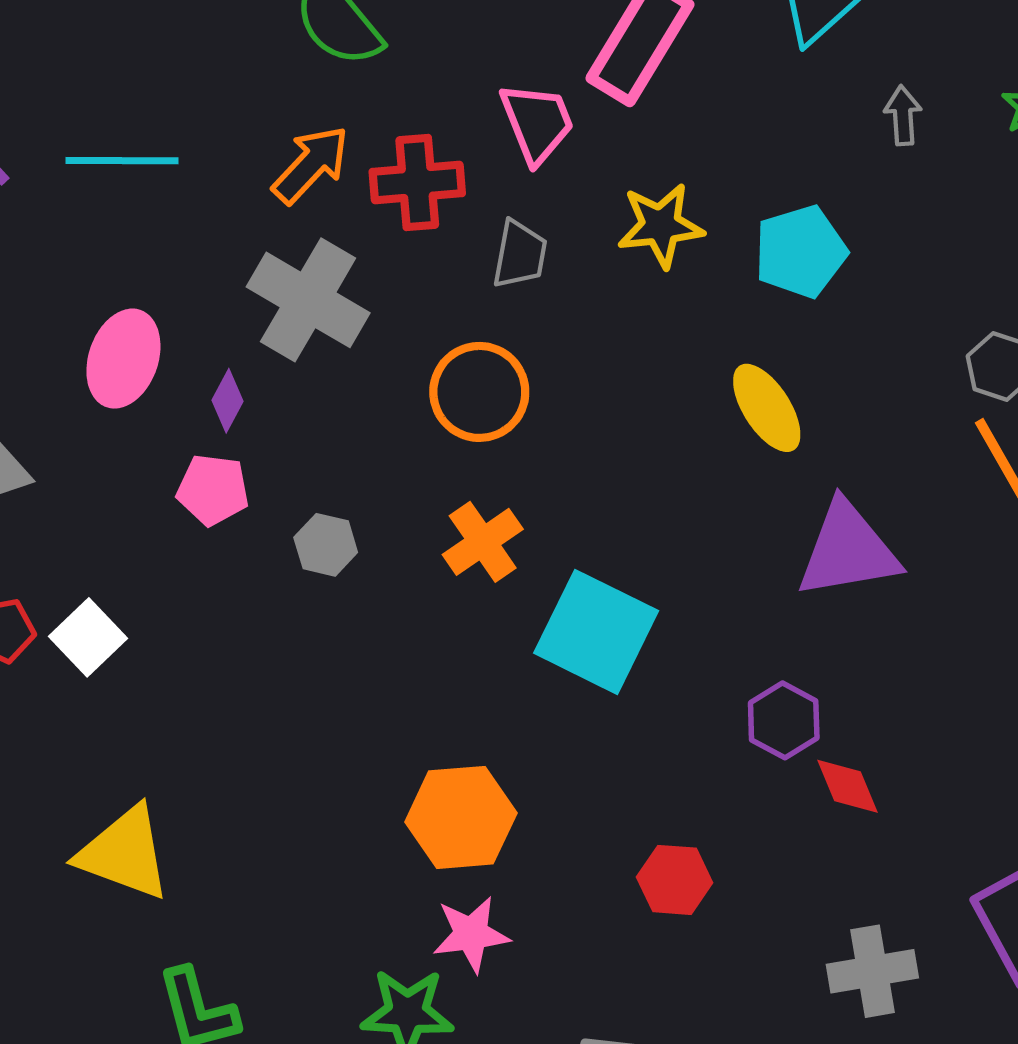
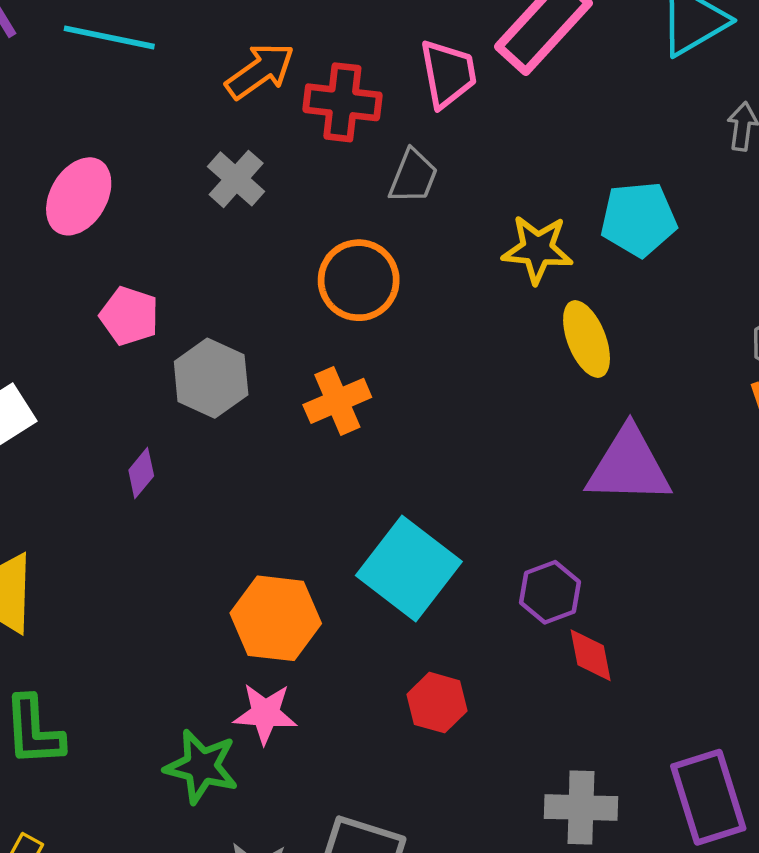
yellow star: (661, 225) -> (537, 249), moved
gray cross: (308, 300) -> (236, 179), size x0.6
purple diamond: (228, 401) -> (141, 473), moved
gray hexagon: (326, 545) -> (211, 378), size x1.5
cyan square: (596, 632) -> (409, 569), moved

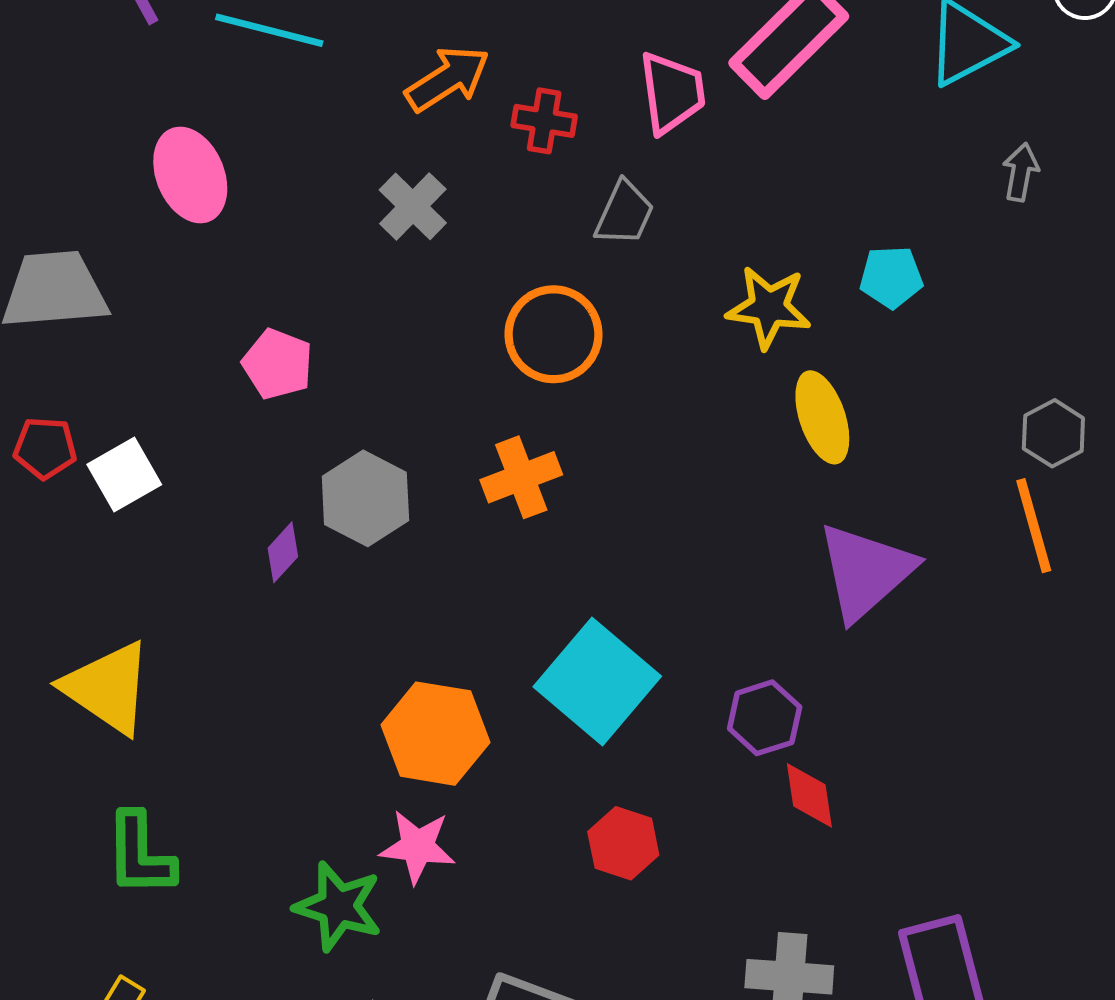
red cross: (342, 102) -> (544, 121), size x0.7
pink ellipse: (79, 196) -> (190, 175), moved, turned -56
cyan pentagon: (639, 219) -> (891, 277), size x0.7
gray hexagon: (211, 378) -> (365, 498), moved
purple triangle: (629, 466) -> (866, 571), turned -46

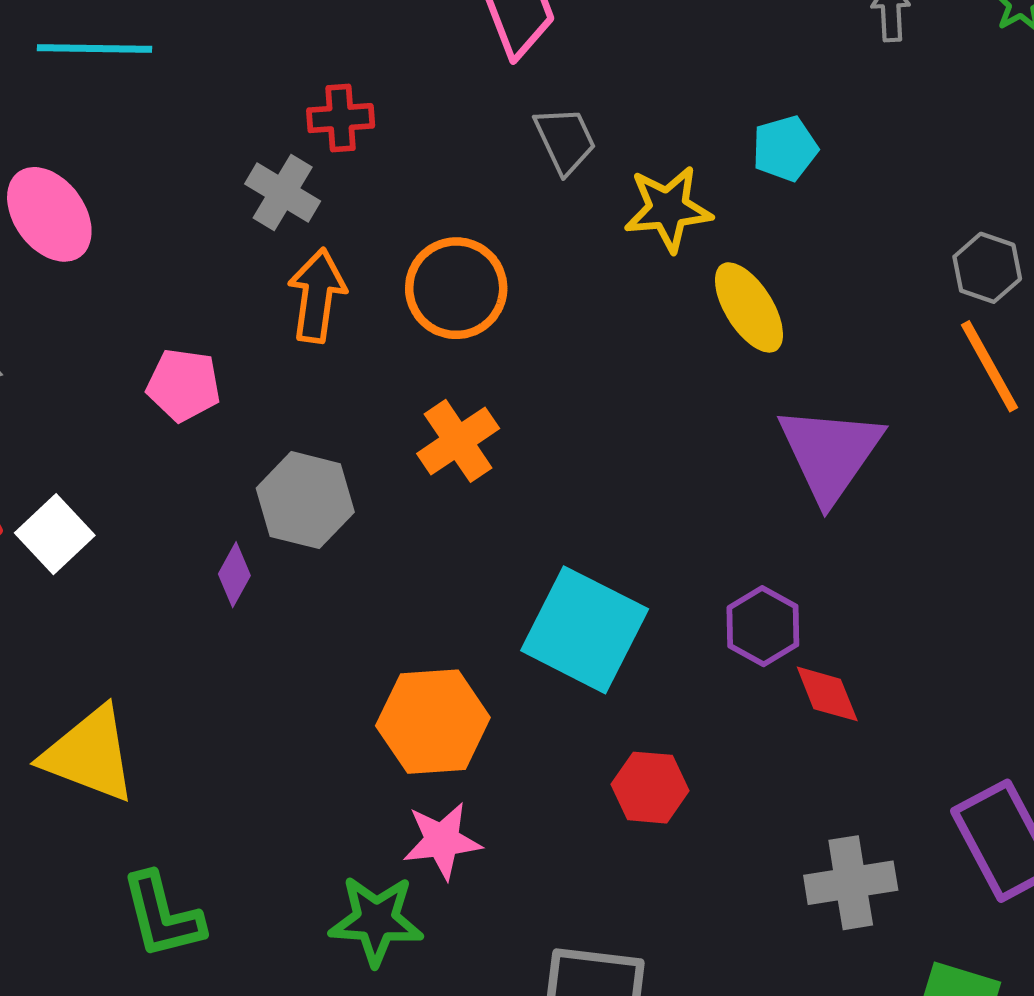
orange arrow: (447, 79) -> (317, 295), moved, turned -36
red cross: (544, 121) -> (341, 118), moved
gray trapezoid: (624, 213) -> (565, 140), moved, turned -36

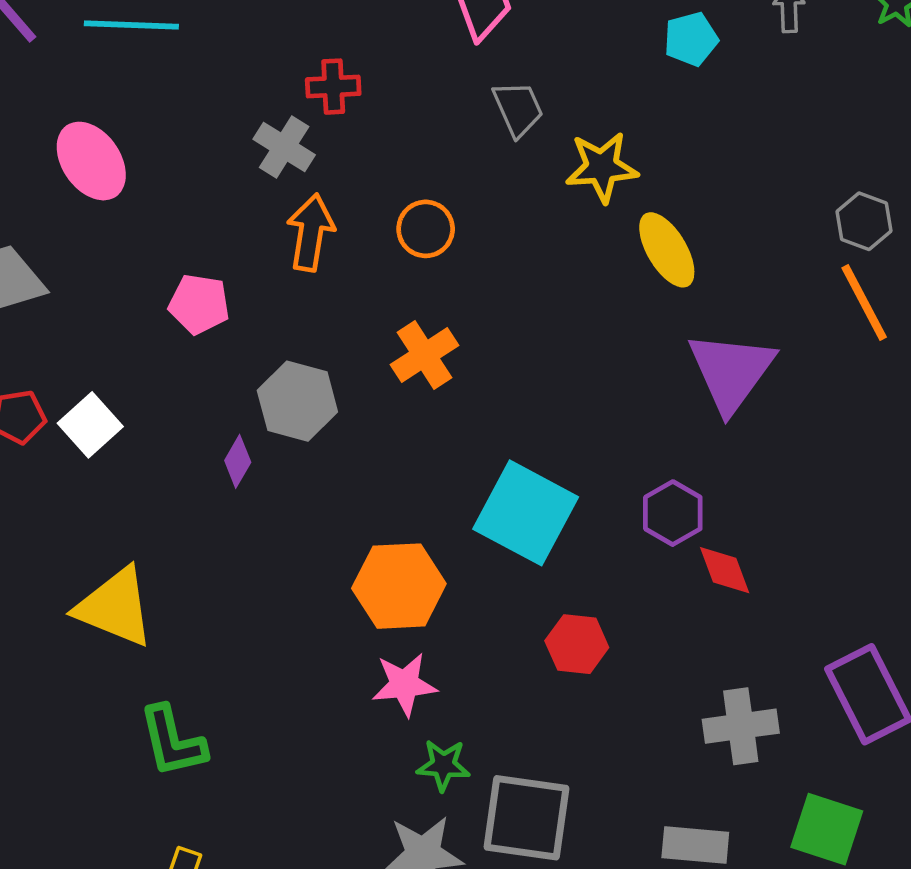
cyan pentagon: (785, 149) -> (691, 39), moved
orange circle: (456, 288) -> (426, 229), size x0.7
green star: (376, 920) -> (443, 765), moved, size x0.7

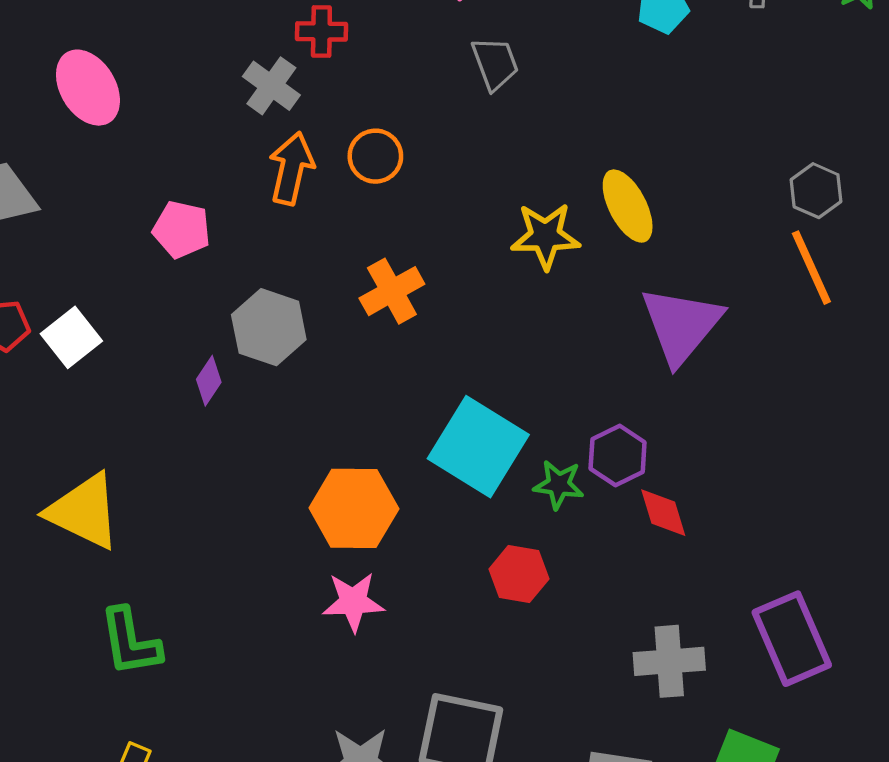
yellow star: (602, 167) -> (545, 236), moved
orange circle: (426, 229) -> (375, 156), moved
green star: (443, 765) -> (559, 485), moved

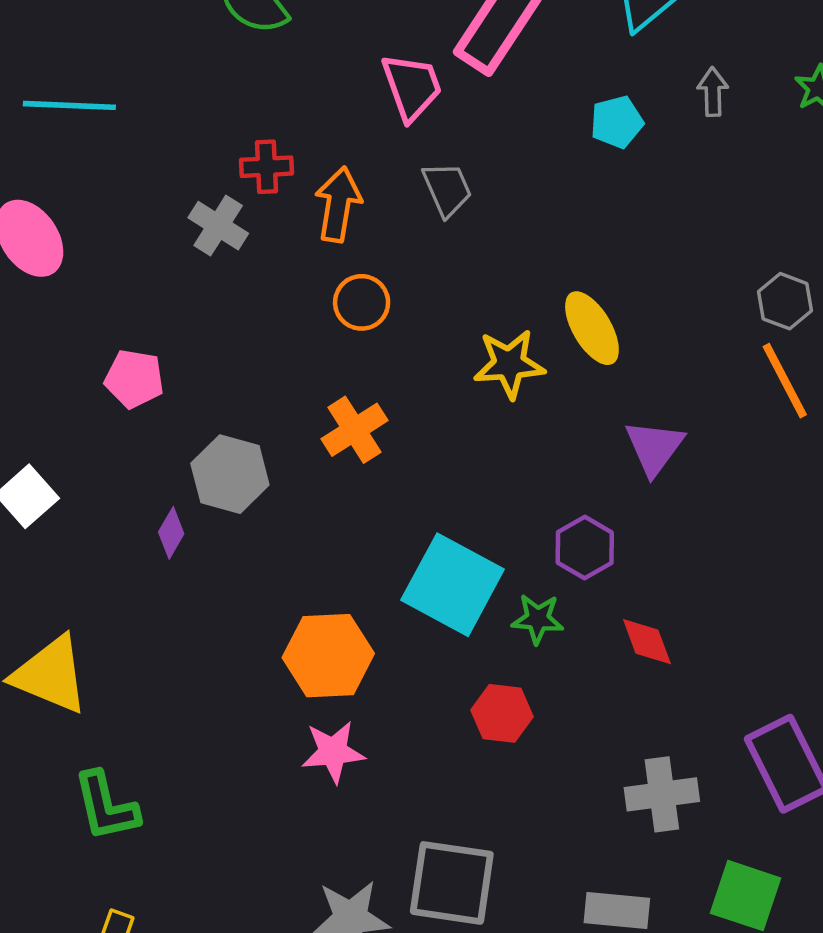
orange circle: (375, 156) -> (362, 302), moved
orange arrow: (291, 168) -> (338, 205), moved
purple triangle: (681, 325) -> (654, 448), size x0.7
purple hexagon: (618, 456) -> (585, 548), moved

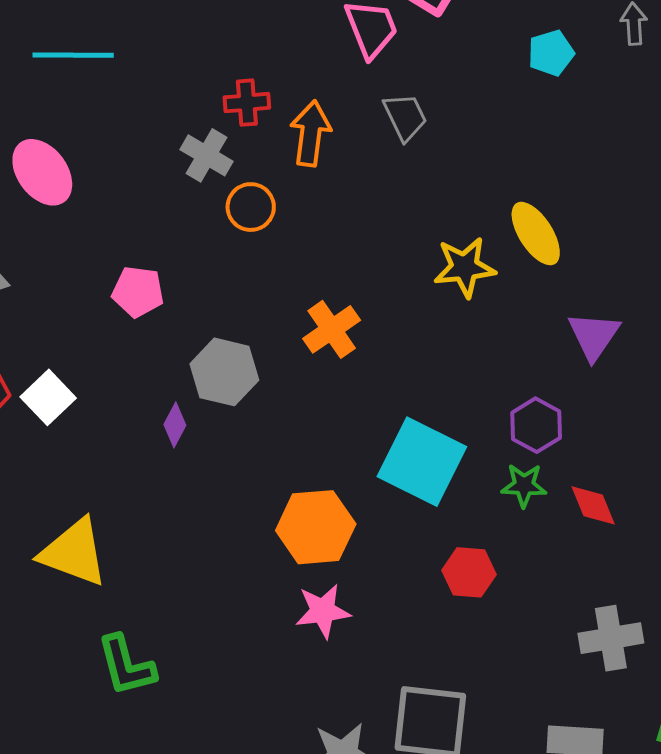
orange circle: (362, 302) -> (251, 207), moved
green star: (538, 619) -> (524, 485), moved

